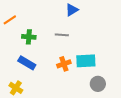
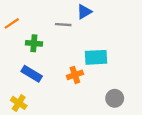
gray line: (62, 35) -> (63, 25), moved
cyan rectangle: (86, 61) -> (96, 57), moved

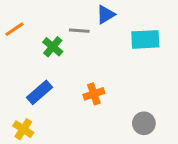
green cross: (34, 43) -> (53, 47), moved, turned 35
cyan rectangle: (96, 57) -> (145, 39), moved
blue rectangle: (32, 74) -> (39, 92), turned -72

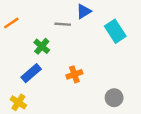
cyan rectangle: (145, 39) -> (115, 31), turned 60
green cross: (53, 47) -> (42, 46), moved

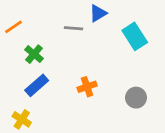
green cross: (42, 46) -> (34, 54), moved
gray circle: (114, 98) -> (136, 98), moved

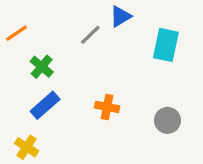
gray line: (73, 28) -> (90, 35), turned -48
cyan rectangle: (135, 36) -> (166, 45), turned 45
orange cross: (87, 87) -> (107, 107), turned 30

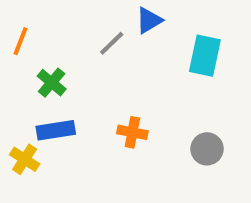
orange line: (17, 33) -> (20, 41), turned -35
blue rectangle: (45, 105) -> (56, 130), turned 32
yellow cross: (27, 147) -> (25, 159), moved

